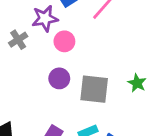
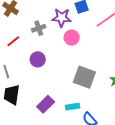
purple circle: (59, 78) -> (38, 59), moved

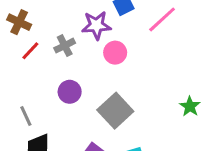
red line: (13, 41) -> (30, 51), moved
gray square: (84, 77) -> (115, 111), moved, turned 35

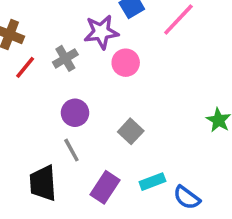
gray square: (115, 111) -> (131, 131), size x0.6
gray line: (26, 116) -> (71, 150), moved

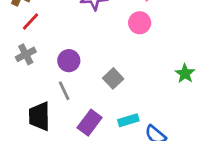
gray cross: (65, 58) -> (26, 54), moved
pink circle: (126, 63) -> (140, 23), moved

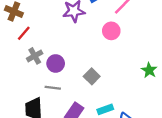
gray cross: (26, 54) -> (35, 56), moved
gray line: (64, 91) -> (53, 88), turned -56

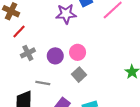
pink circle: (111, 31) -> (78, 52), moved
purple circle: (56, 63) -> (55, 56), moved

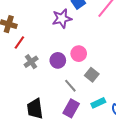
gray square: (79, 75) -> (92, 75), moved
gray line: (43, 83) -> (70, 86), moved, turned 48

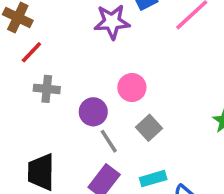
purple circle: (58, 60) -> (93, 112), moved
gray cross: (31, 62) -> (47, 89), turned 32

